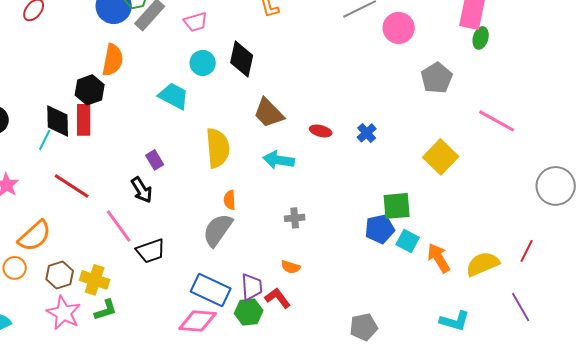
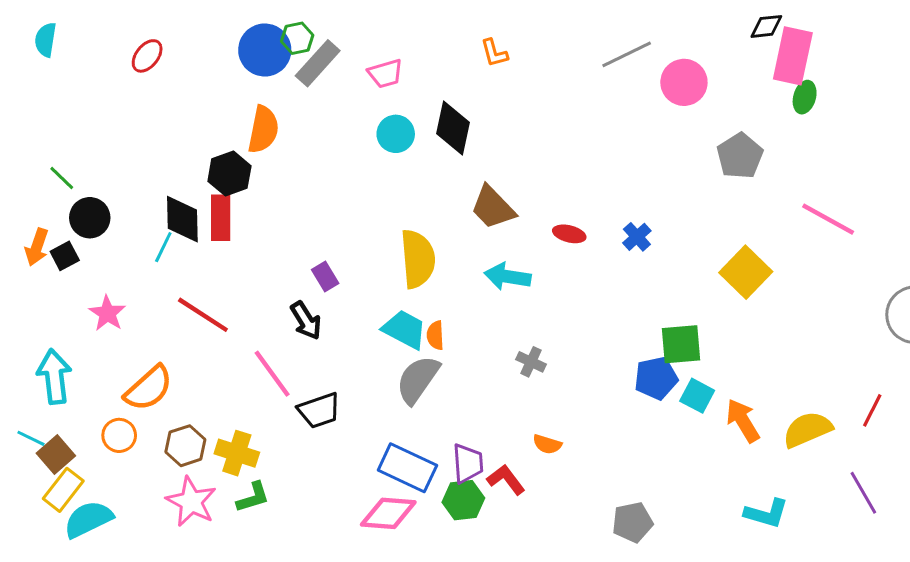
cyan trapezoid: (174, 96) -> (405, 329), moved
gray cross: (295, 218) -> (531, 362), turned 30
orange semicircle: (291, 267) -> (547, 444), moved

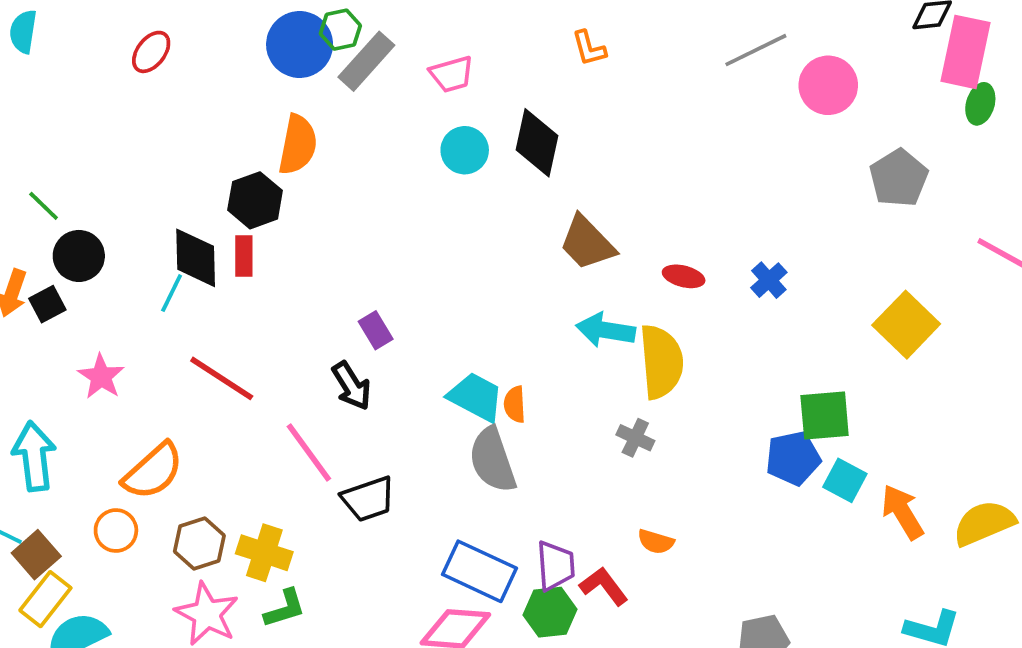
red rectangle: (221, 218) -> (244, 256), size x0.7
yellow semicircle: (418, 259) -> (661, 362), moved
gray semicircle: (418, 379) -> (492, 460), turned -54

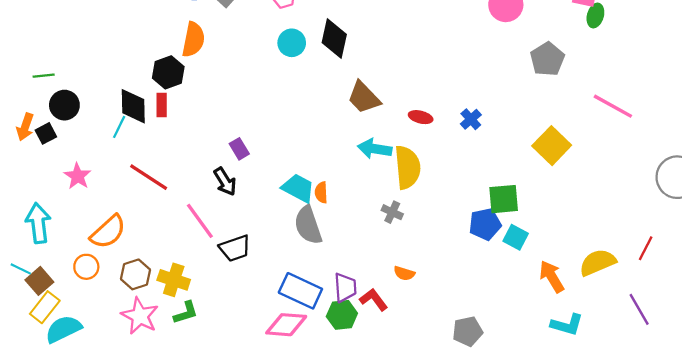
green line: (44, 206) -> (44, 76), turned -50
orange arrow: (902, 512) -> (552, 277), moved

